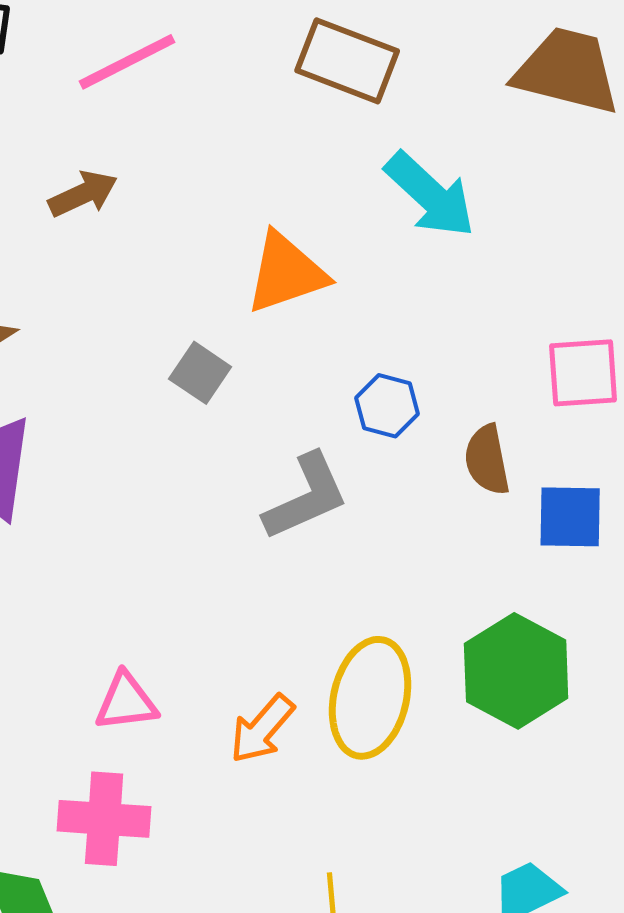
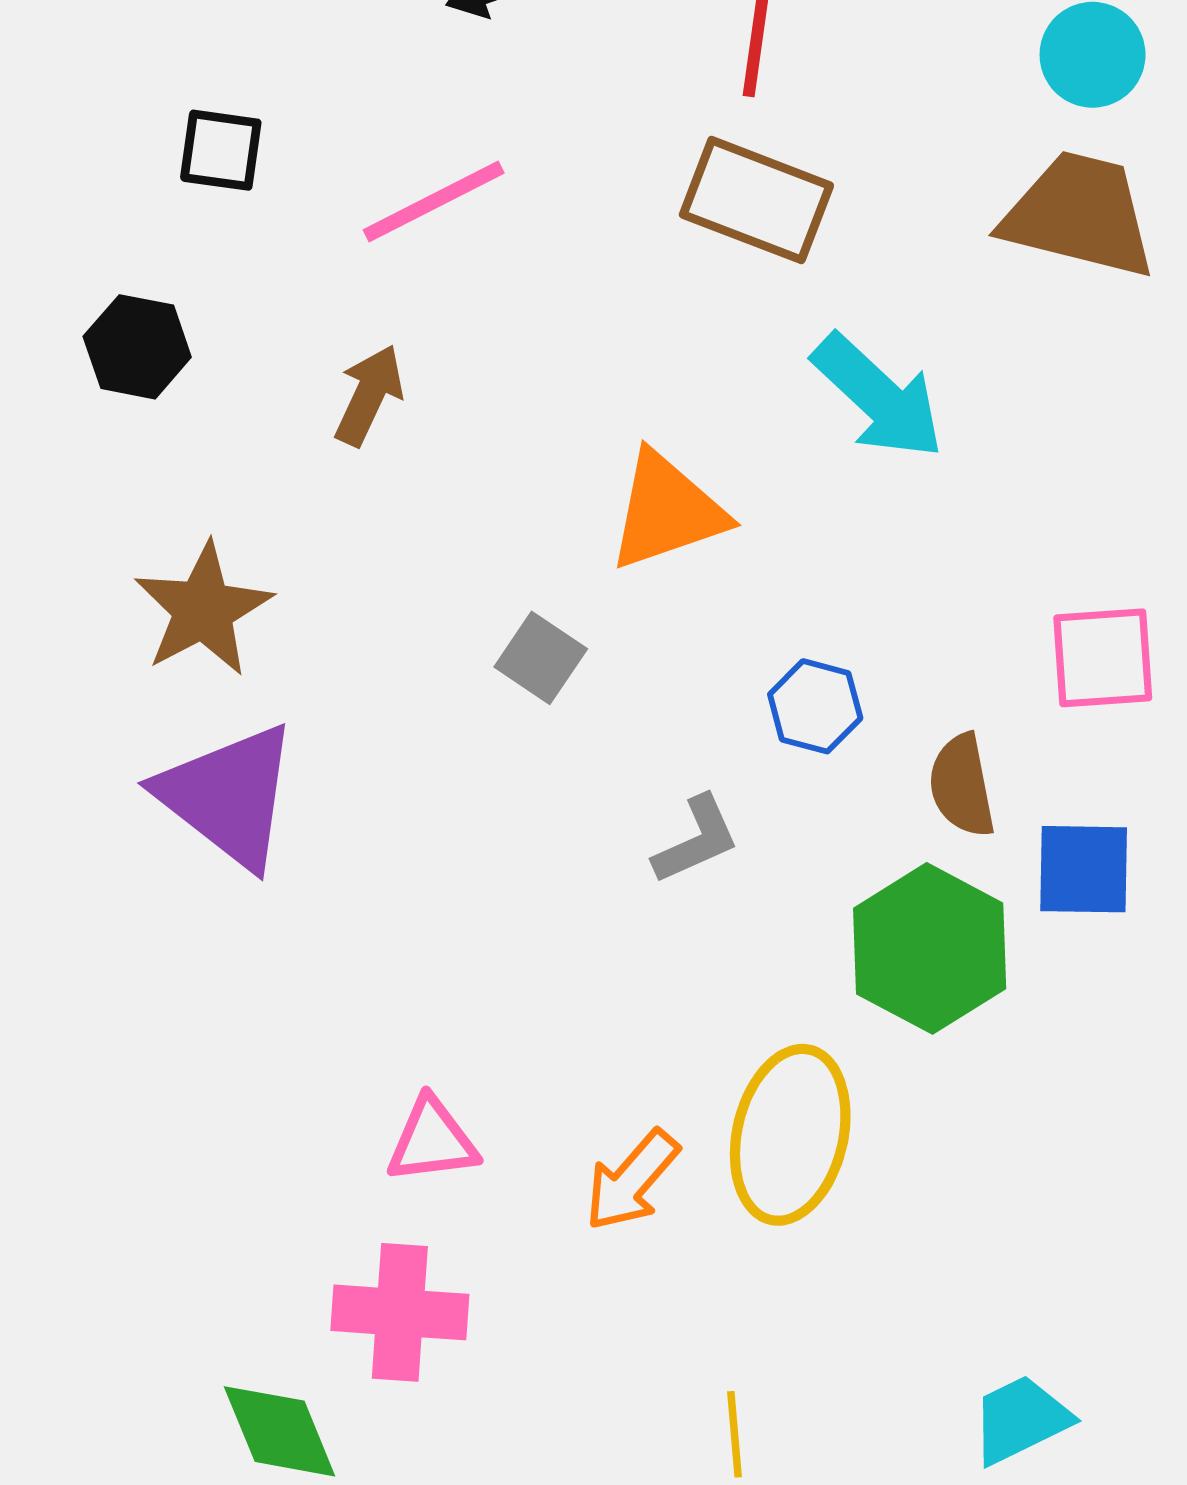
brown arrow: (83, 194) -> (369, 395), turned -40
gray L-shape: (306, 497) -> (696, 840), size x0.7
green hexagon: (516, 671) -> (930, 948), moved

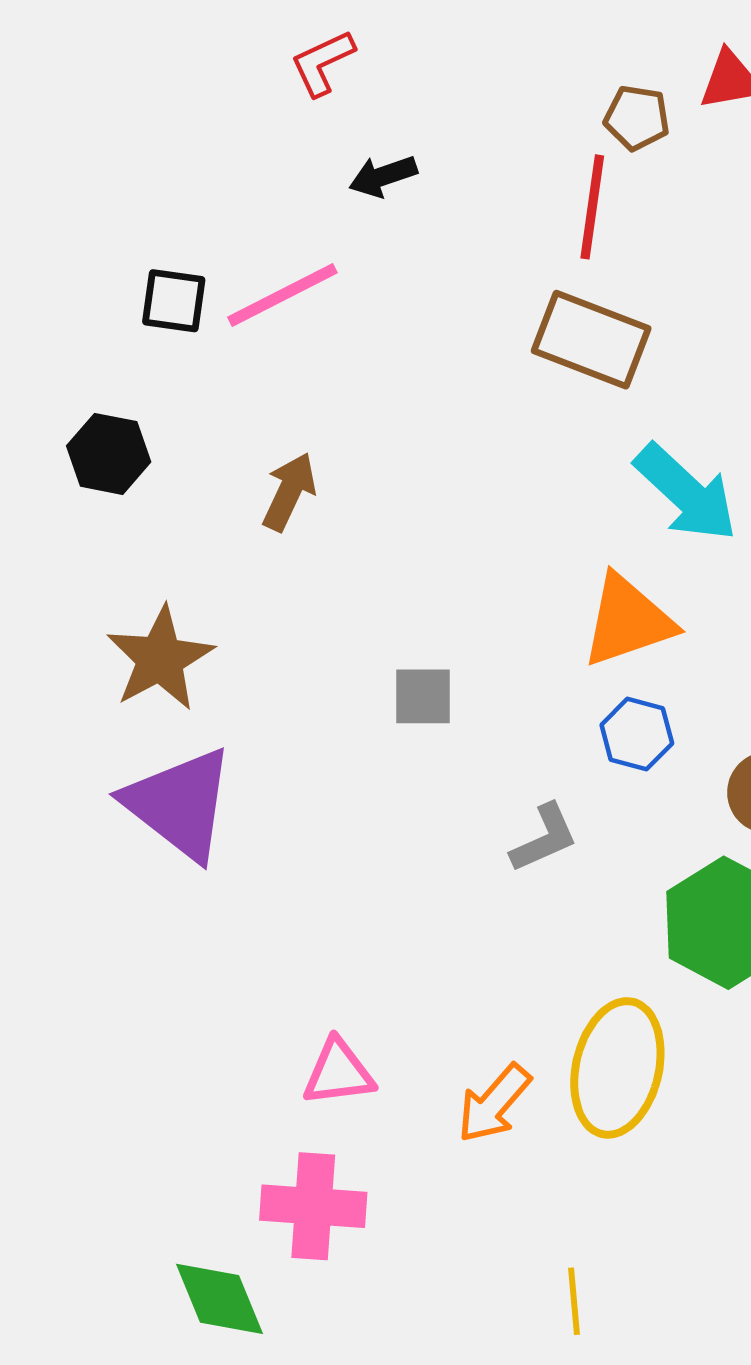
pink line: (434, 202) -> (282, 295), moved
orange triangle: (667, 511) -> (628, 621), moved
gray square: (541, 658) -> (423, 696), turned -34

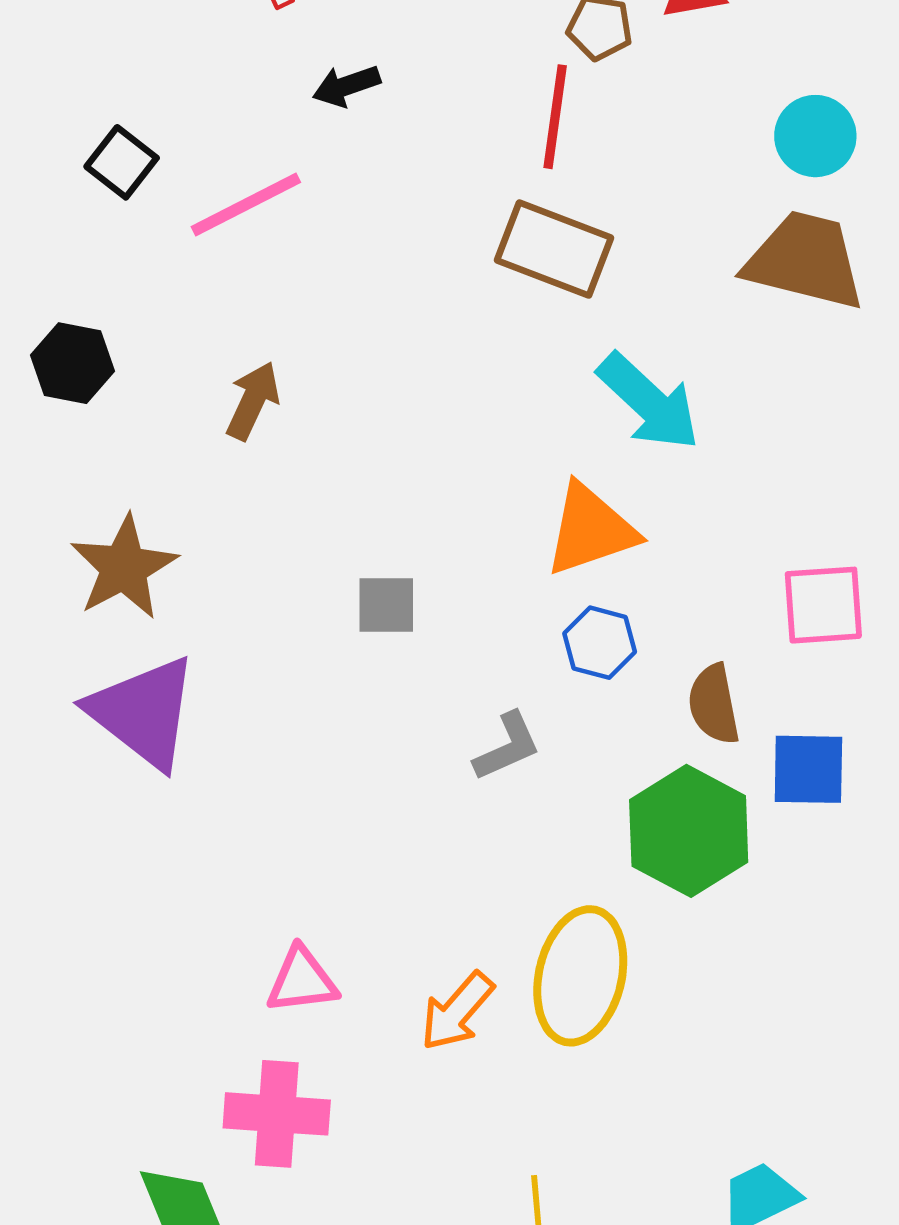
black square: (174, 301) -> (122, 162), moved, turned 30

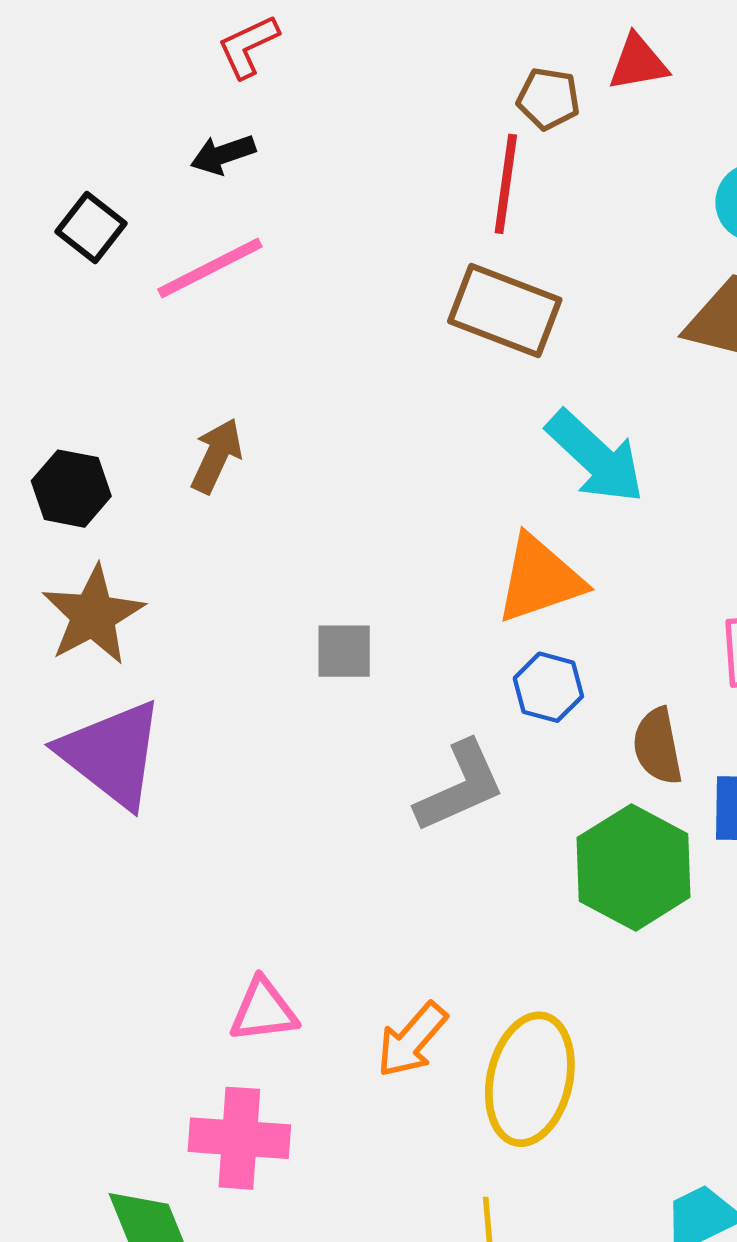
black arrow: (346, 86) -> (223, 154), moved
black hexagon: (72, 363) -> (71, 489), moved
gray L-shape: (507, 747) -> (460, 787), size x1.4
yellow ellipse: (580, 976) -> (530, 1079), moved

